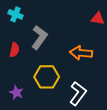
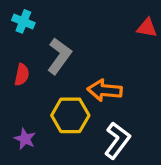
orange arrow: (81, 53) -> (105, 90), moved

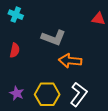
gray L-shape: (59, 56) -> (53, 38), moved, turned 75
yellow hexagon: (70, 115) -> (47, 94), moved

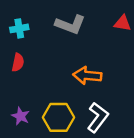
cyan cross: (16, 15) -> (19, 28), moved, turned -32
gray L-shape: (53, 38) -> (70, 25), moved

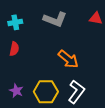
orange arrow: (87, 76) -> (68, 59), turned -145

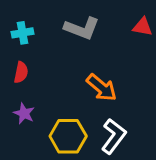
purple star: (16, 91) -> (24, 113), moved

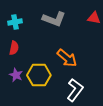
yellow hexagon: (68, 136) -> (39, 75), moved

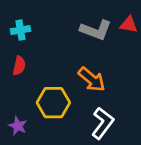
gray L-shape: (54, 19) -> (96, 30), moved
purple star: (16, 75) -> (18, 126), moved

